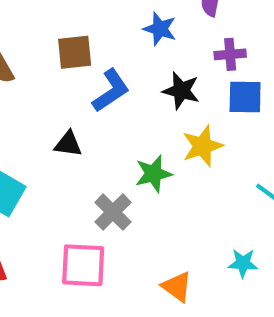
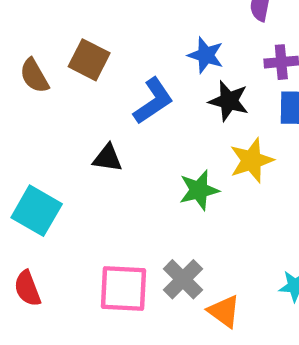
blue star: (160, 29) -> (206, 55), moved
brown square: (75, 52) -> (89, 60), moved, turned 33
gray cross: (113, 212) -> (183, 279), moved

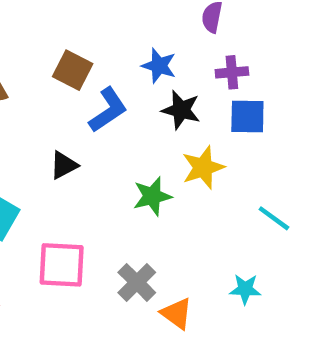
brown square: (89, 60) -> (73, 70), moved
black triangle: (107, 158) -> (64, 165), turned -36
pink square: (123, 288) -> (62, 265), moved

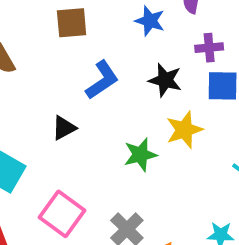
blue star: (159, 66) -> (150, 21), moved
brown square: (73, 70) -> (72, 23), moved, turned -32
pink square: (62, 265) -> (62, 214), turned 33

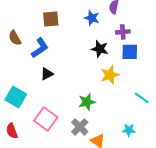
blue L-shape: (102, 80) -> (40, 48), moved
green star: (140, 155) -> (87, 102), moved

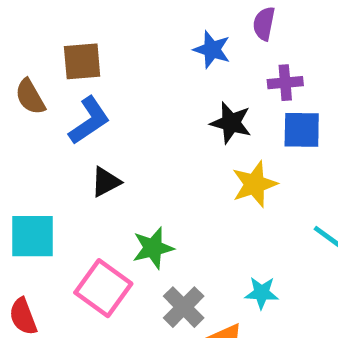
brown square: (51, 19) -> (82, 61), moved
cyan square: (16, 97) -> (32, 236), turned -30
green star: (87, 102) -> (153, 248), moved
cyan star: (129, 130) -> (262, 293), moved

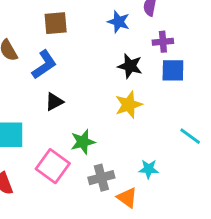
brown square: (82, 61) -> (56, 23), moved
yellow star: (254, 184) -> (129, 105), moved
gray cross: (184, 307) -> (101, 178), turned 30

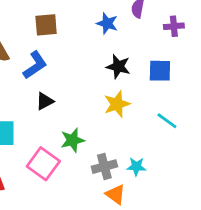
purple cross: (163, 42) -> (174, 26), moved
cyan line: (190, 136) -> (167, 121), moved
gray cross: (101, 178) -> (104, 167), moved

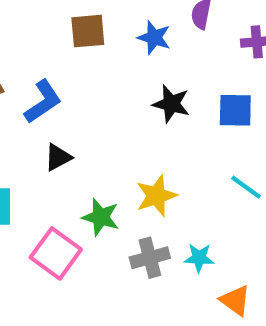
brown square: (46, 25) -> (88, 31), moved
yellow star: (117, 104) -> (156, 196), moved
green star: (72, 140) -> (101, 217), turned 30
orange triangle: (116, 194) -> (235, 300), moved

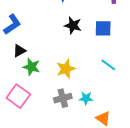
green star: (101, 217) -> (31, 67), moved

